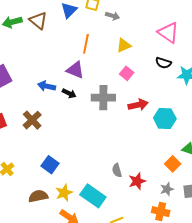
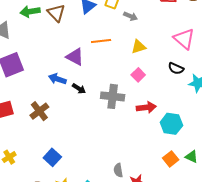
orange line: (86, 44) -> (101, 41), turned 66
purple triangle: (75, 70) -> (75, 57), moved
orange square: (173, 164) -> (171, 159), moved

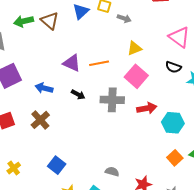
orange line: (101, 41) -> (99, 63), moved
pink square: (138, 75) -> (136, 76), size x1.6
blue arrow: (57, 79) -> (44, 88), moved
gray semicircle: (118, 170) -> (112, 172), moved, turned 120

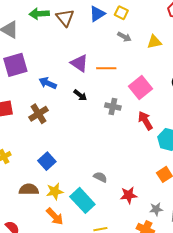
gray arrow: (124, 18) -> (124, 37), moved
yellow triangle: (134, 48) -> (154, 42), moved
gray cross: (112, 100) -> (113, 106), size x0.7
red arrow: (147, 108) -> (145, 121), turned -120

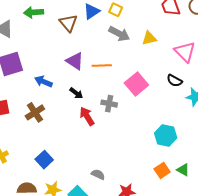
brown triangle: (65, 18) -> (68, 23), moved
gray arrow: (124, 37) -> (119, 34), size x1.5
red arrow: (145, 121) -> (87, 116), moved

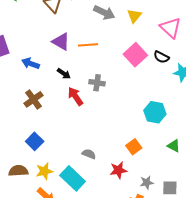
yellow triangle: (149, 38) -> (134, 16), turned -35
pink square: (136, 84) -> (135, 55), moved
brown cross: (35, 112) -> (33, 99), moved
orange square: (162, 170) -> (134, 147), moved

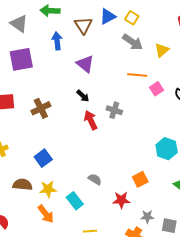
orange line: (88, 45) -> (137, 75), moved
pink square: (135, 55) -> (157, 89), size x0.6
blue arrow: (31, 63) -> (57, 41), moved, turned 54
brown cross: (33, 99) -> (41, 108), moved
cyan rectangle: (73, 178) -> (75, 201), size x0.7

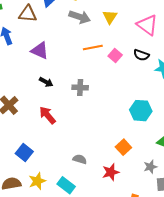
brown triangle: (83, 25) -> (28, 14), turned -36
red arrow: (91, 120) -> (48, 115), moved
gray star: (147, 217) -> (150, 167), moved

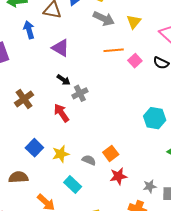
gray cross: (80, 87) -> (80, 93), moved, turned -35
orange square: (123, 147) -> (111, 153), moved
gray star: (150, 167) -> (150, 186), moved
yellow star: (37, 181) -> (61, 154), moved

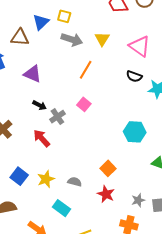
orange line: (114, 50) -> (86, 70), turned -48
pink square: (135, 61) -> (84, 104), moved
orange square: (111, 153) -> (108, 168), moved
red star: (118, 176) -> (106, 194), turned -30

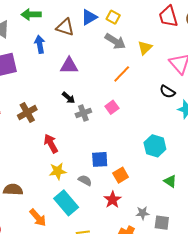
purple triangle: (33, 74) -> (69, 66), turned -36
red arrow: (42, 138) -> (51, 143), moved
blue square: (19, 176) -> (100, 159), moved, turned 36
cyan rectangle: (62, 208) -> (66, 203), size x1.4

